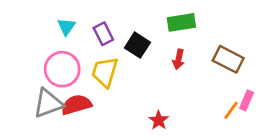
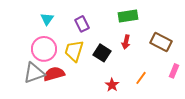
purple rectangle: (103, 34) -> (82, 24), moved
black square: (137, 45) -> (102, 53), moved
orange line: (231, 110) -> (141, 78), moved

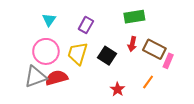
purple rectangle: (82, 24) -> (86, 25), turned 56
brown rectangle: (161, 42) -> (154, 49), moved
pink rectangle: (174, 71) -> (168, 61), moved

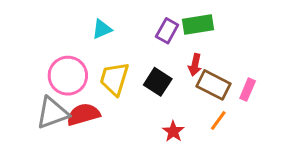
cyan triangle: (49, 20) -> (102, 29), moved, turned 32
purple rectangle: (86, 25) -> (167, 31), moved
brown rectangle: (154, 49) -> (213, 85), moved

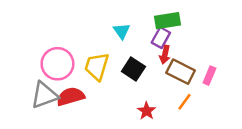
cyan triangle: (102, 29) -> (122, 31), moved, turned -42
purple rectangle: (167, 31) -> (161, 38), moved

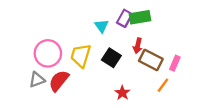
purple rectangle: (161, 38) -> (125, 18), moved
gray triangle: (44, 95) -> (37, 80), size x0.7
red semicircle: (71, 97) -> (59, 81), turned -35
orange line: (185, 102) -> (163, 85), moved

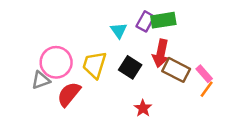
red arrow: (138, 46) -> (161, 53), size x1.5
pink rectangle: (175, 63) -> (204, 74), turned -64
gray triangle: (37, 80) -> (41, 80), moved
orange line: (163, 85) -> (207, 89), moved

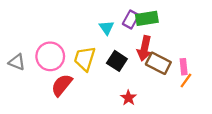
pink rectangle: (204, 74) -> (184, 67), turned 35
gray triangle: (41, 80) -> (17, 62), moved, turned 42

